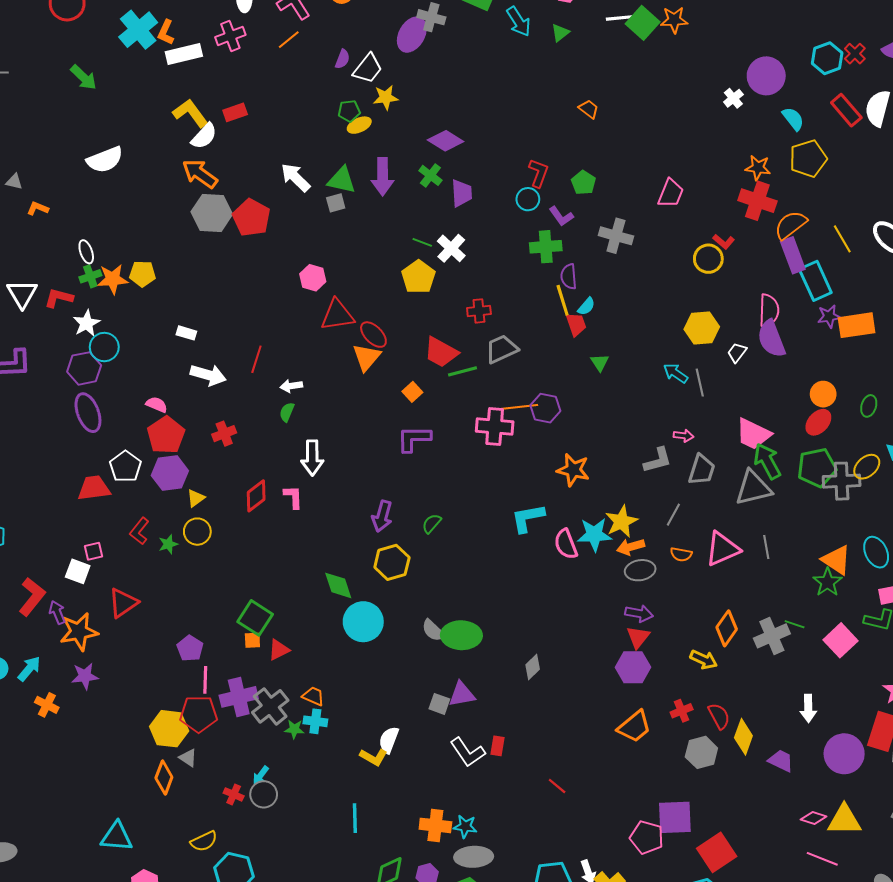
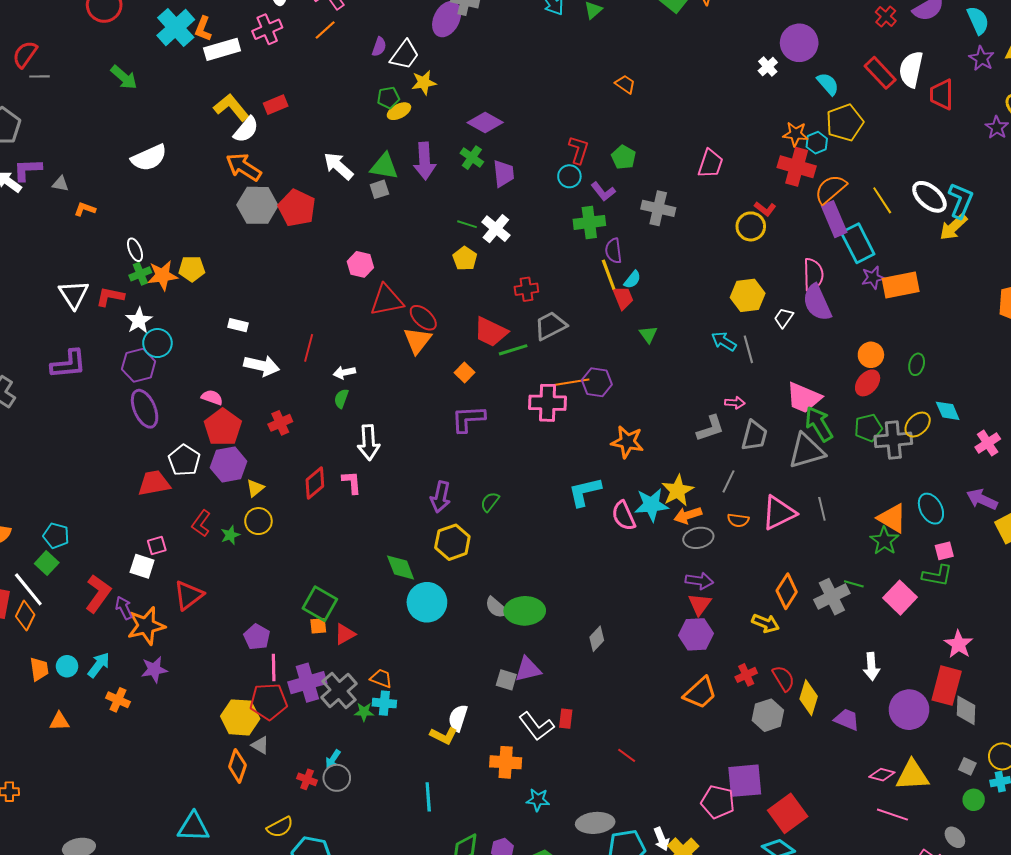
cyan hexagon: (827, 58) -> (817, 143), moved, size x0.7
yellow pentagon: (418, 277) -> (465, 259), size x0.7
green pentagon: (817, 468) -> (868, 428), size x0.7
orange cross: (435, 825) -> (506, 762), moved
gray ellipse: (474, 857) -> (595, 823), moved

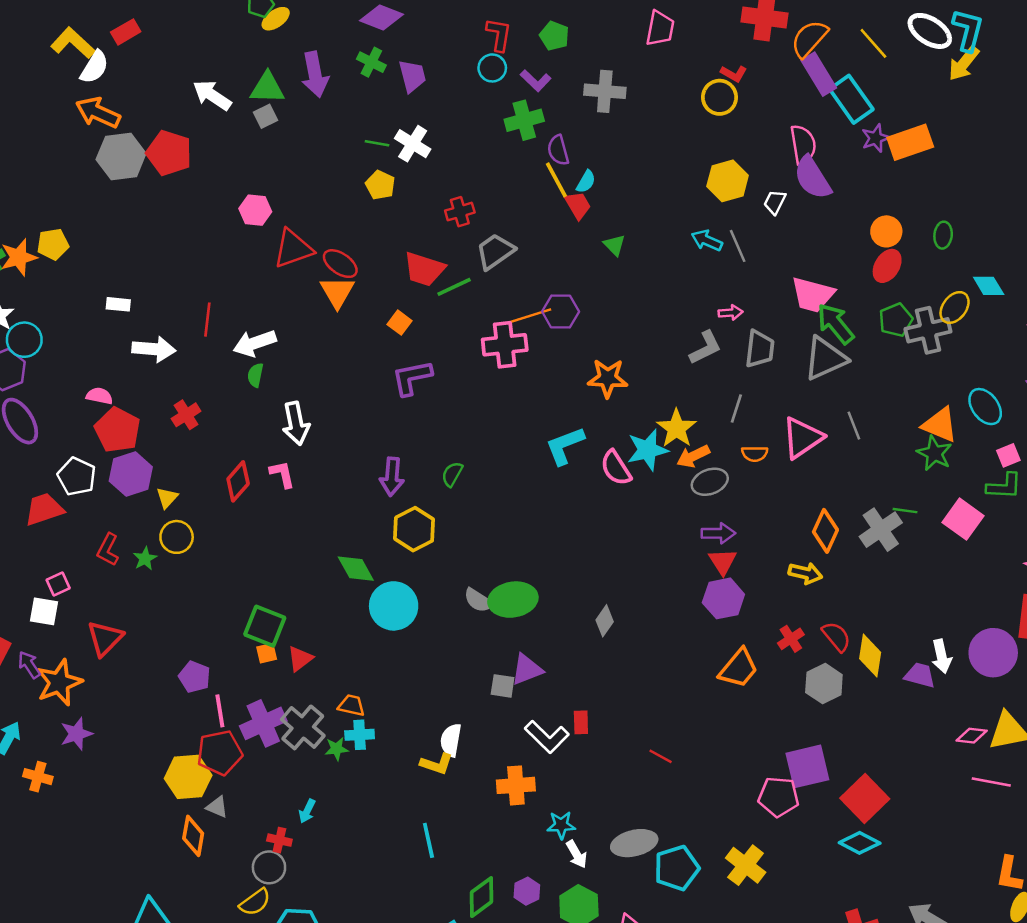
white arrow: (344, 372) -> (255, 343), size x1.6
white arrow: (871, 666) -> (942, 656), moved
gray circle: (337, 778) -> (269, 867), moved
white arrow: (661, 839) -> (577, 854), moved

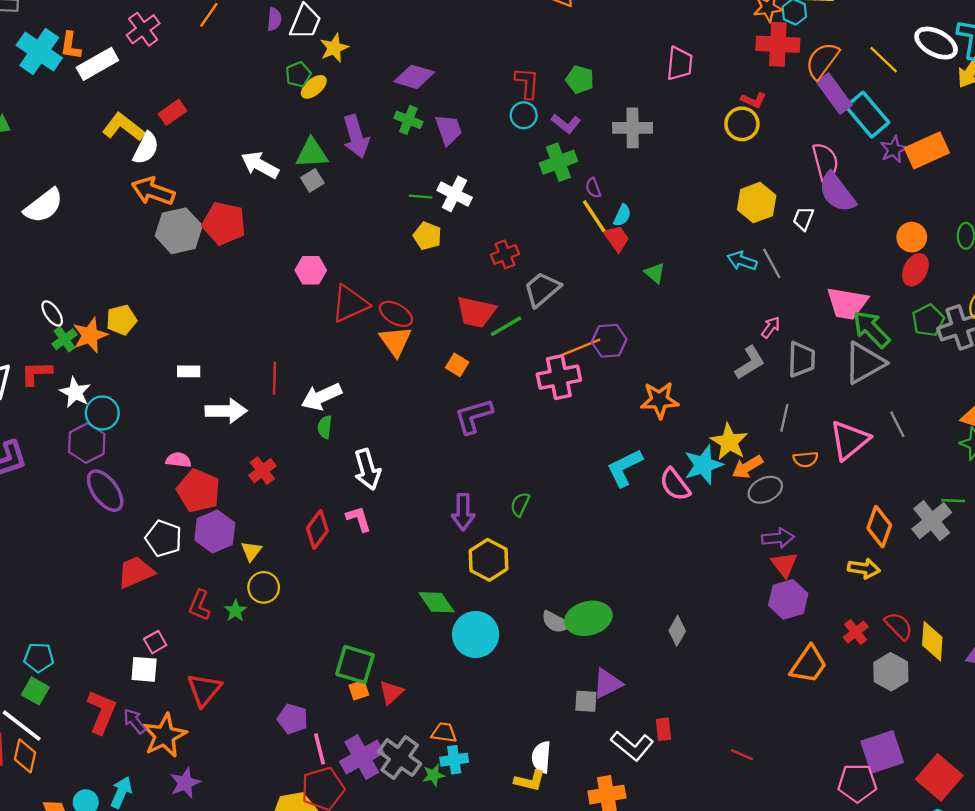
purple semicircle: (558, 150) -> (593, 188), size x0.7
pink arrow: (731, 313) -> (771, 327), turned -45

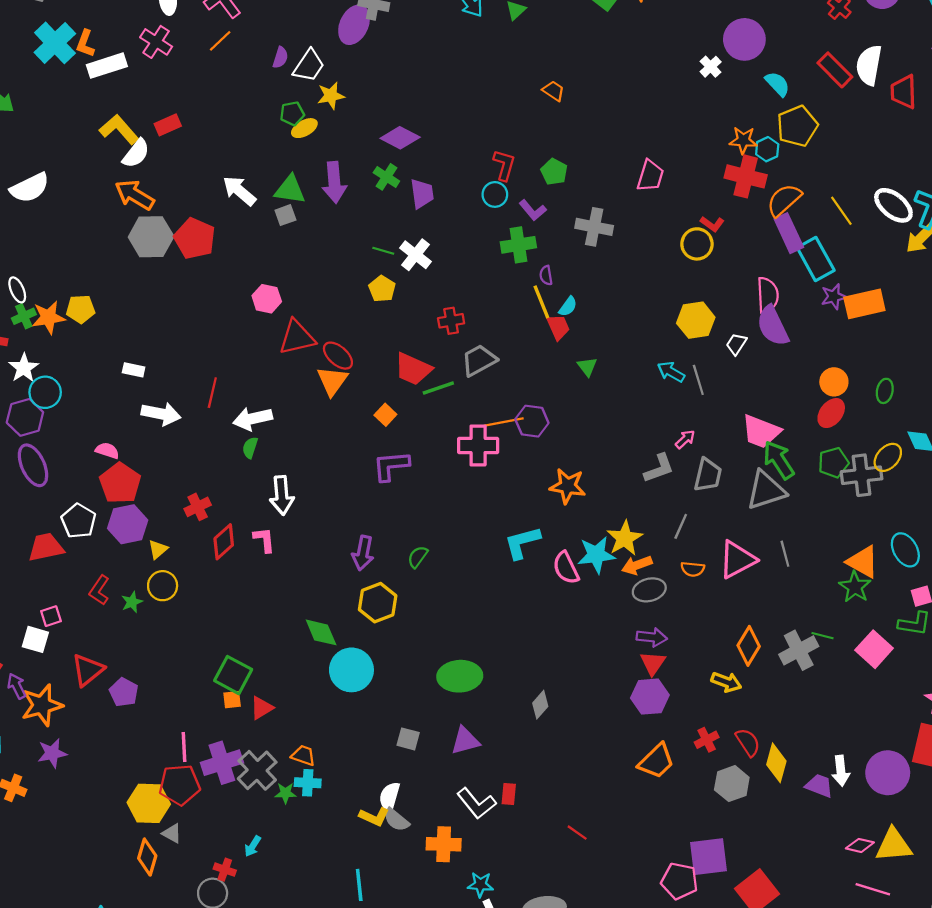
pink cross: (143, 29) -> (156, 42), turned -32
red cross: (262, 471) -> (198, 507), moved
gray semicircle: (556, 622) -> (396, 820), moved
gray square: (586, 701) -> (408, 739), moved
purple pentagon: (293, 719) -> (124, 692), moved

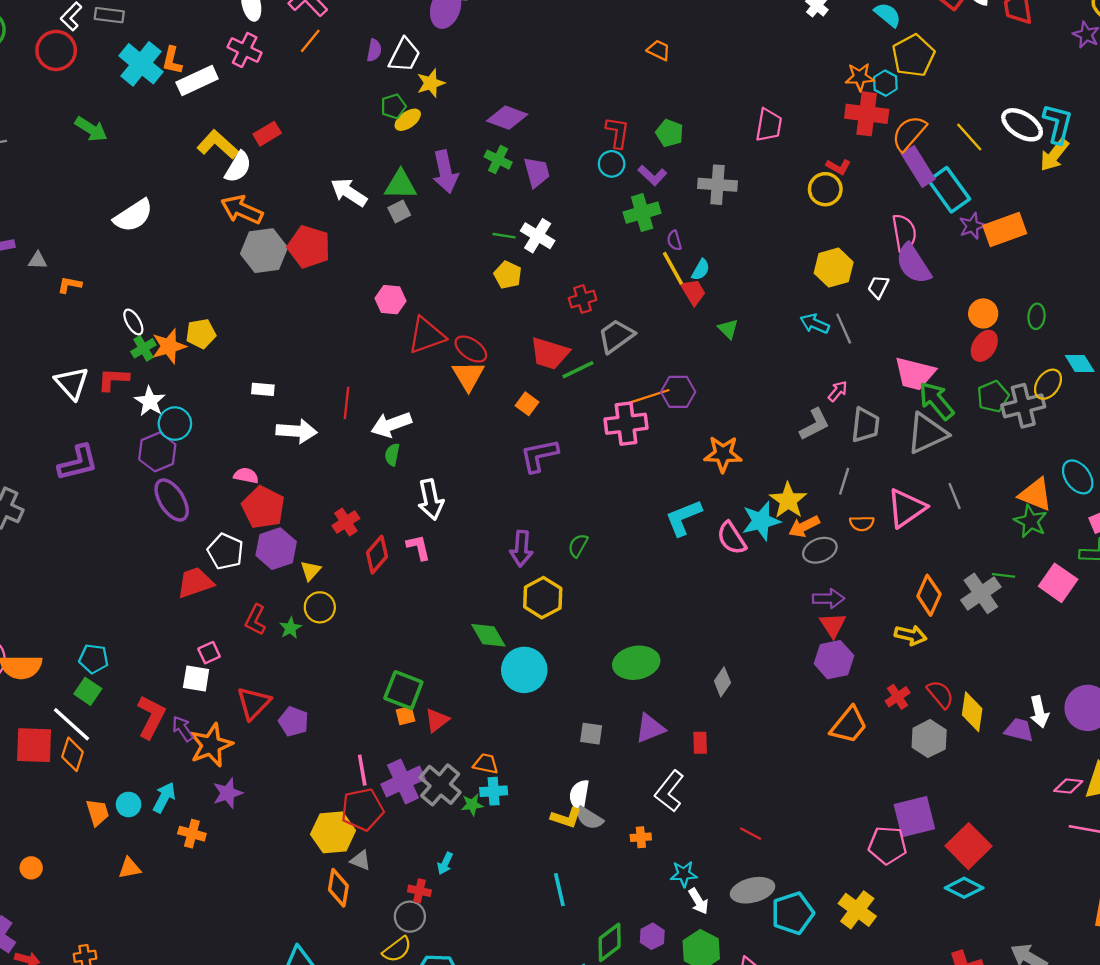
red rectangle: (509, 794) -> (700, 743), moved
white L-shape: (476, 803) -> (669, 791), turned 84
red line: (577, 833) -> (751, 834), moved
orange cross: (444, 844) -> (641, 837), size x0.6

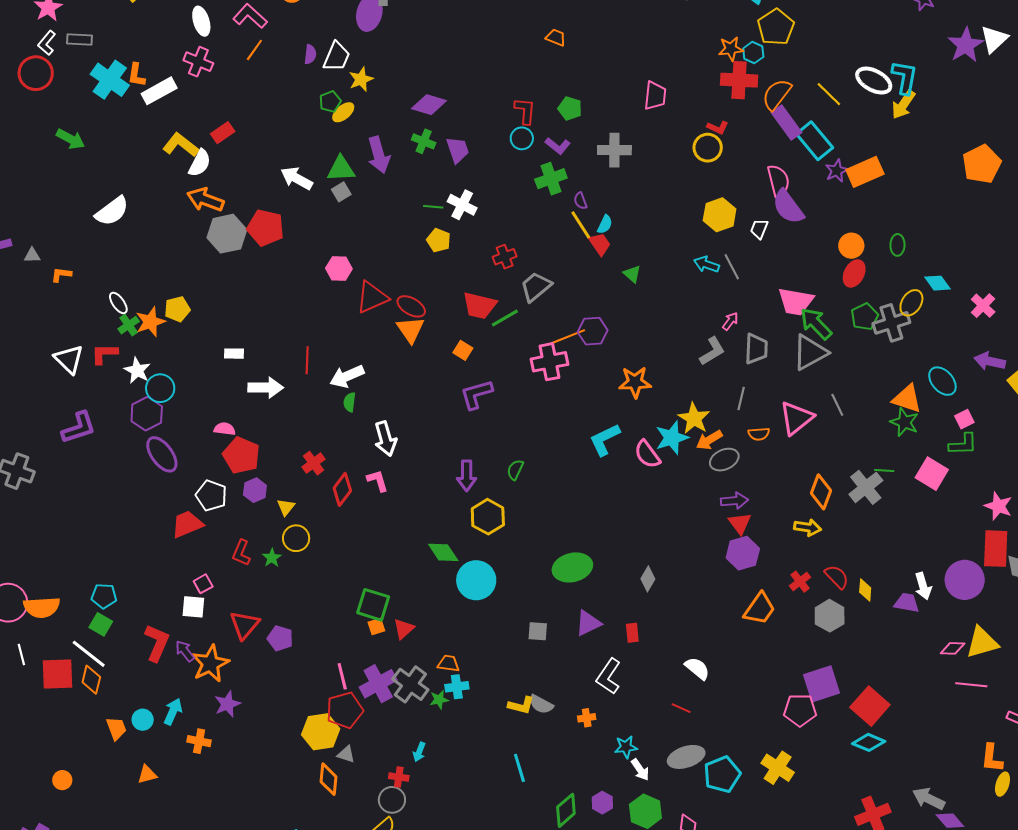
purple hexagon: (276, 549) -> (255, 490), size x0.7
yellow diamond: (972, 712) -> (865, 590), size x0.7
white semicircle: (579, 795) -> (697, 668), moved, turned 124

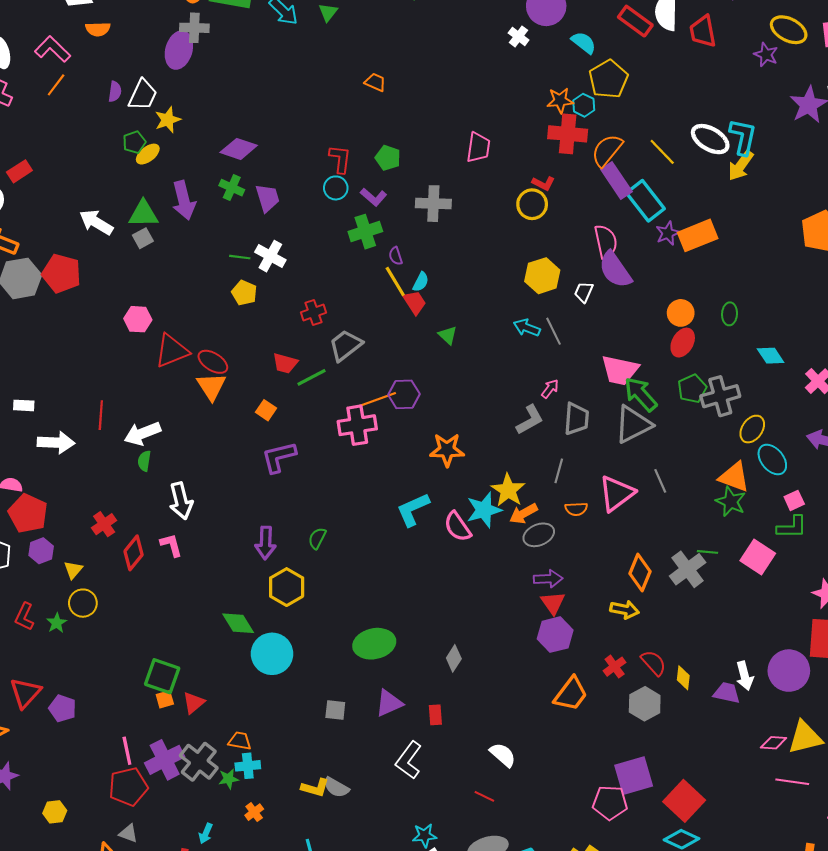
yellow ellipse: (911, 303) -> (752, 429), moved
red trapezoid: (479, 306) -> (285, 363), size x0.7
orange cross: (587, 718) -> (254, 812), moved, turned -30
yellow hexagon: (321, 732) -> (55, 812), moved, size x0.6

